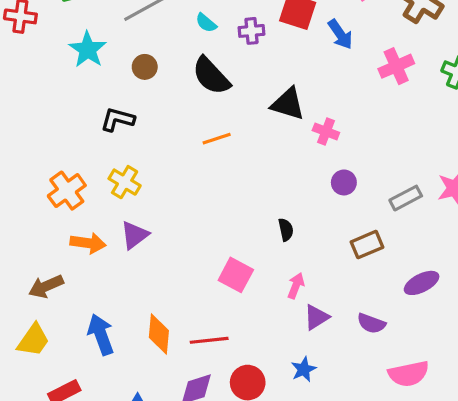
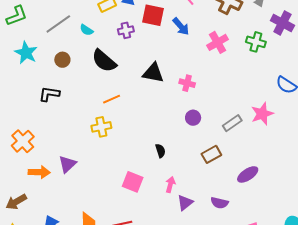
cyan semicircle: (206, 23) -> (86, 30), moved
pink cross: (326, 132) -> (187, 83), moved
yellow cross: (125, 182) -> (101, 127), moved, turned -36

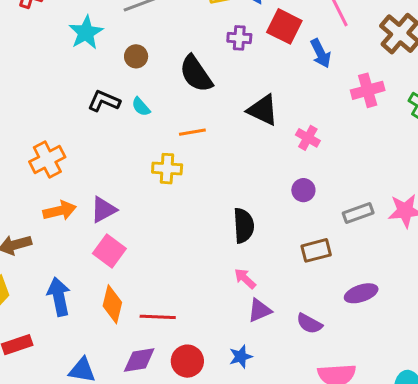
cyan semicircle: (86, 30) -> (141, 107), moved
black semicircle: (160, 151) -> (244, 226), size x1.6
orange arrow: (39, 172) -> (60, 211), turned -30
pink square: (133, 182) -> (109, 251), moved
pink arrow: (170, 185) -> (245, 279), turned -77

